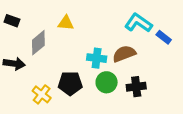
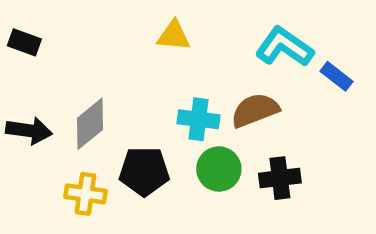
yellow triangle: (66, 23) -> (174, 36), moved
gray diamond: (38, 43) -> (90, 124), moved
yellow cross: (42, 94) -> (85, 194), turned -30

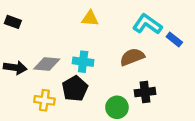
cyan cross: (199, 119) -> (83, 62), moved
gray diamond: (90, 124) -> (47, 64), turned 44
green circle: (219, 169) -> (117, 107), moved
black pentagon: (144, 171) -> (75, 89), turned -30

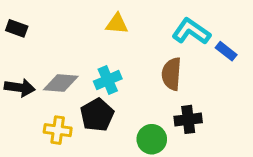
brown semicircle: (132, 57) -> (172, 74), turned -65
cyan cross: (83, 62) -> (108, 80), turned -30

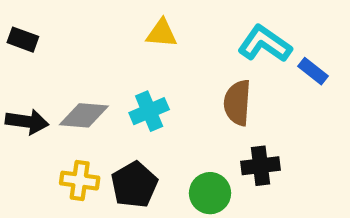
black pentagon: (97, 115) -> (134, 185), moved

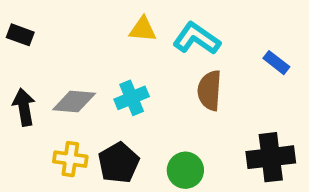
cyan L-shape: (265, 44) -> (197, 38), moved
black arrow: (27, 122) -> (24, 107), turned -108
black cross: (260, 166) -> (271, 157), moved, size x1.4

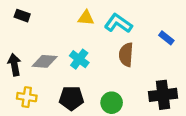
black rectangle: (20, 35) -> (22, 16), moved
cyan cross: (132, 98) -> (79, 59), turned -30
yellow cross: (70, 159) -> (27, 97), moved
black pentagon: (119, 163) -> (71, 98), turned 30

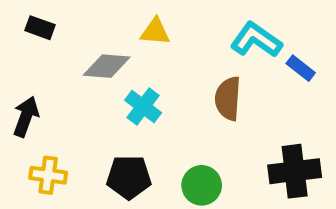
cyan L-shape: (118, 23) -> (256, 40), moved
gray diamond: (45, 61) -> (107, 66), moved
black arrow: (14, 65) -> (26, 117), turned 30

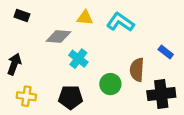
cyan L-shape: (256, 40) -> (120, 22), moved
blue rectangle: (301, 68) -> (166, 52), moved
brown semicircle: (228, 98) -> (137, 70), moved
green circle: (202, 185) -> (110, 84), moved

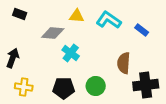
blue rectangle: (166, 52) -> (142, 30), moved
green circle: (110, 84) -> (96, 86), moved

